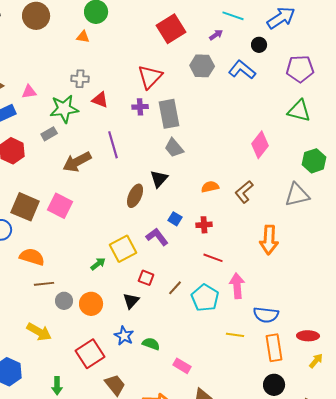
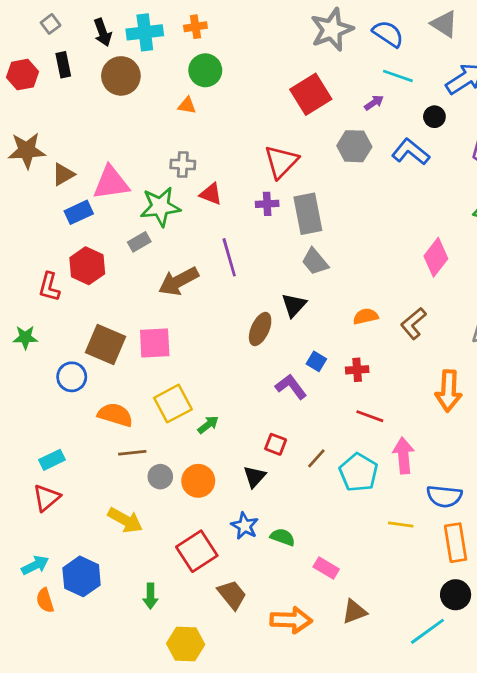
pink triangle: (29, 92) -> (111, 183), size x1.8
pink square: (60, 206) -> (155, 343), turned -30
yellow square: (123, 249) -> (173, 404), moved

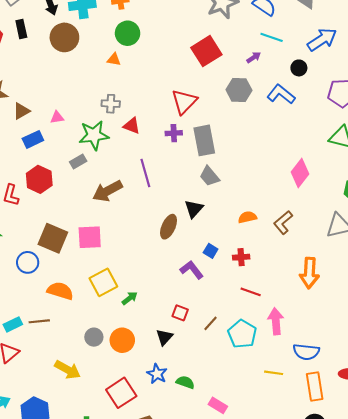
pink triangle: (111, 183) -> (57, 117), size x0.5
brown line: (132, 453) -> (39, 321), moved

